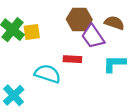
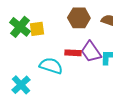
purple trapezoid: (93, 36) -> (91, 52), moved

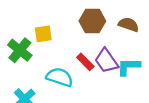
green cross: (20, 27) -> (20, 50), moved
red rectangle: (73, 53) -> (85, 62), turned 42

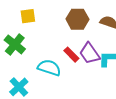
yellow square: (43, 34) -> (28, 16), moved

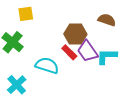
brown hexagon: (77, 19) -> (75, 34), moved

